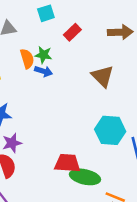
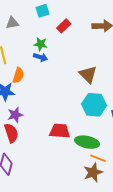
orange semicircle: (27, 59) -> (18, 75), moved, turned 35
brown triangle: (103, 76) -> (88, 74), moved
green ellipse: (85, 177) -> (87, 142), moved

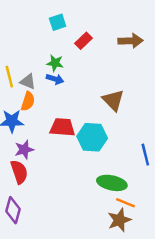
gray triangle: (12, 23) -> (28, 82), moved, turned 32
cyan hexagon: (94, 105) -> (92, 137), moved
red trapezoid: (60, 131) -> (62, 127), moved

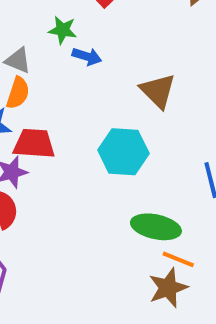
blue arrow: (55, 79) -> (87, 56), moved
red trapezoid: (62, 127) -> (34, 144), moved

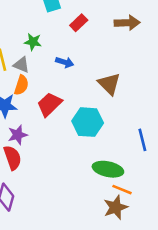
green star: (63, 30) -> (33, 42), moved
red trapezoid: (34, 144) -> (49, 104), moved, turned -48

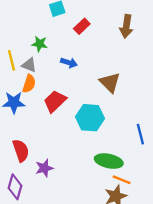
brown arrow: (127, 23) -> (126, 26), turned 100
purple star: (18, 135) -> (44, 168), moved

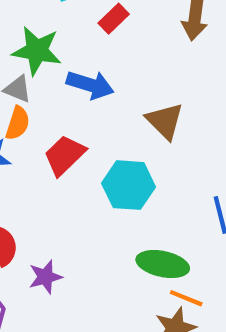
green star: (40, 44) -> (37, 51), size x1.6
blue arrow: (69, 63) -> (90, 85), size x1.5

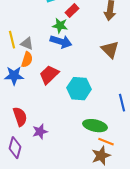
green star: (37, 51) -> (60, 26), moved, size x0.7
brown triangle: (165, 121) -> (110, 50), moved

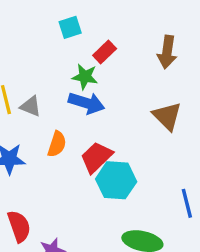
orange semicircle: (27, 60) -> (57, 144), moved
red trapezoid: (49, 75) -> (96, 157), moved

